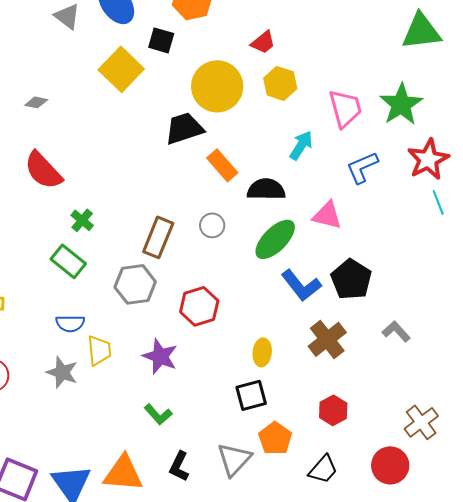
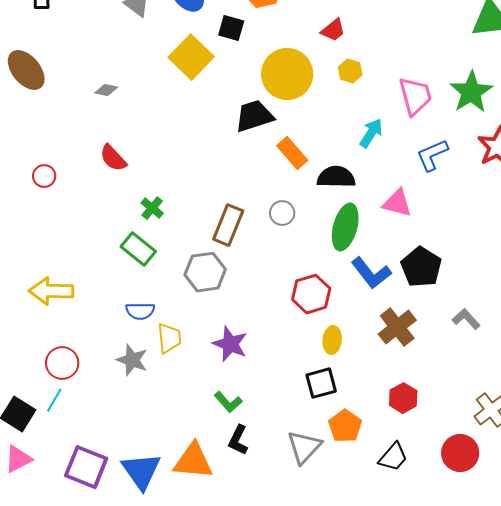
yellow hexagon: (280, 83) -> (350, 71), size x0.7
red semicircle: (43, 170) -> (113, 158), size x0.7
green ellipse: (275, 239) -> (345, 227), turned -30
red hexagon: (199, 306) -> (311, 294), moved
black L-shape: (179, 466) -> (238, 440), moved

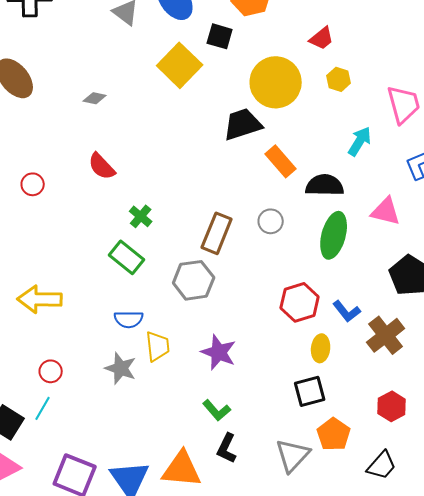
blue L-shape: (371, 273) -> (347, 311), moved, size x0.7
red circle: (62, 363) -> (51, 371), size x0.7

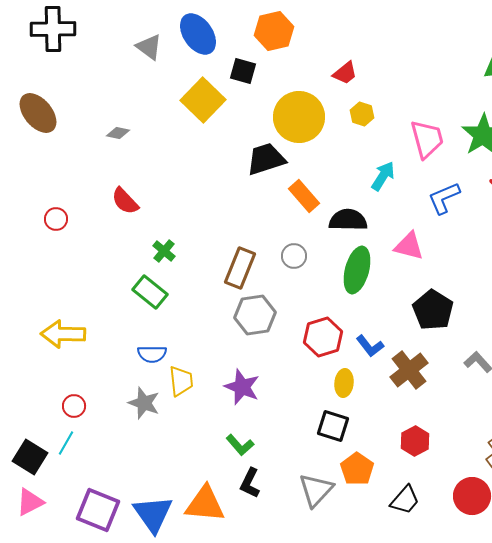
gray hexagon: (194, 280) -> (255, 315), moved
black square: (310, 391) -> (333, 426), turned 32

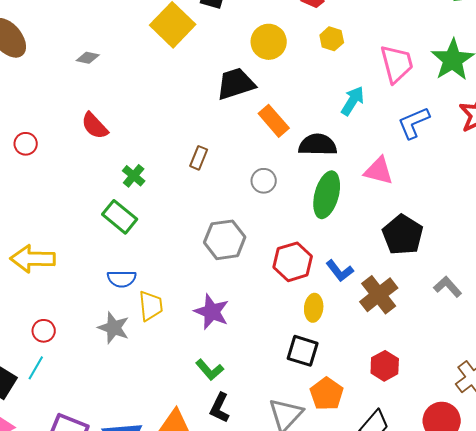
yellow circle: (299, 117) -> (269, 42), size x0.7
brown rectangle: (240, 268) -> (199, 158), moved, size x0.6

